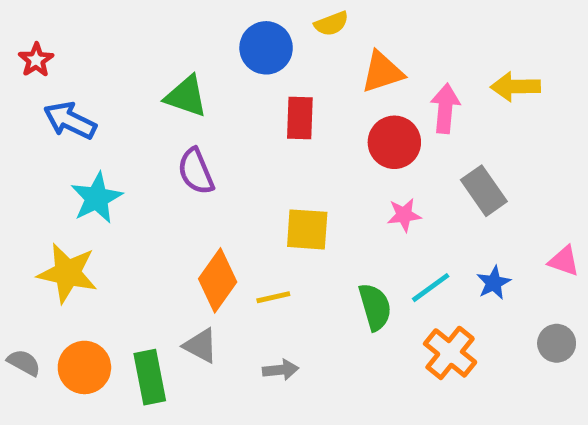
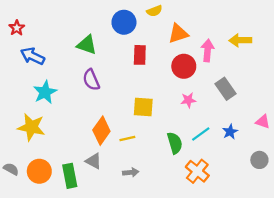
orange cross: (450, 353) -> (197, 171), moved

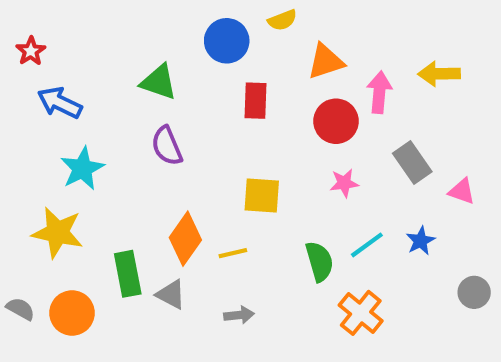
pink triangle: (263, 122) -> (462, 191), moved
green rectangle: (70, 176) -> (128, 274), moved

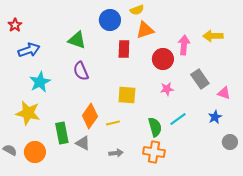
orange triangle: (326, 61) -> (145, 30), moved
blue arrow: (60, 103) -> (29, 50), turned 135
blue star: (421, 241) -> (215, 117), moved
orange cross: (361, 313) -> (154, 152), moved, turned -30

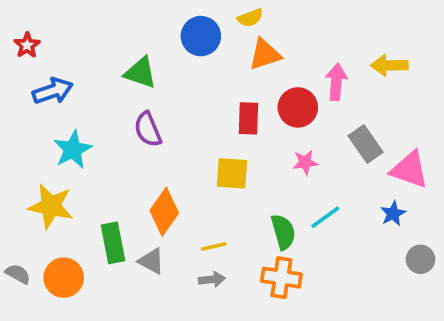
red rectangle: (124, 49) -> (248, 118), moved
pink triangle: (224, 93) -> (409, 170), size x1.6
yellow line: (113, 123) -> (214, 247), moved

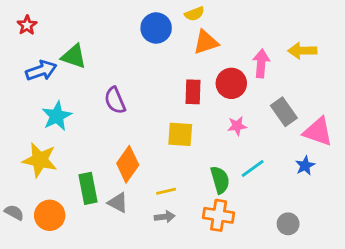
red star: (27, 45) -> (27, 25), moved
green triangle: (140, 73) -> (74, 56), moved
gray circle: (420, 259) -> (288, 224), moved

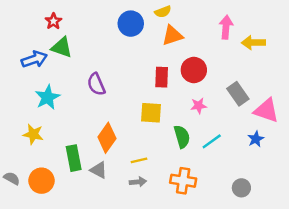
red star: (27, 25) -> (53, 21), moved
pink arrow: (261, 63) -> (226, 27), moved
yellow star: (40, 160) -> (33, 134), size x0.7
green semicircle: (220, 180) -> (182, 137), moved

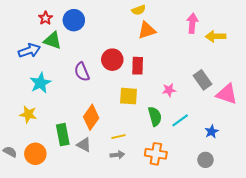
blue circle: (131, 24) -> (74, 20), moved
red circle: (194, 70) -> (112, 60), moved
blue star: (256, 139) -> (212, 132), moved

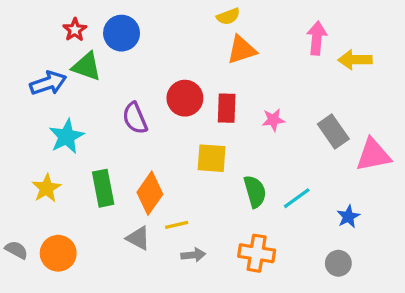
pink star: (169, 90) -> (273, 120), moved
pink triangle: (227, 94) -> (373, 155), turned -30
yellow star: (28, 114) -> (46, 188), turned 30
green rectangle: (63, 135) -> (103, 188), moved
yellow line: (118, 137) -> (177, 225), moved

